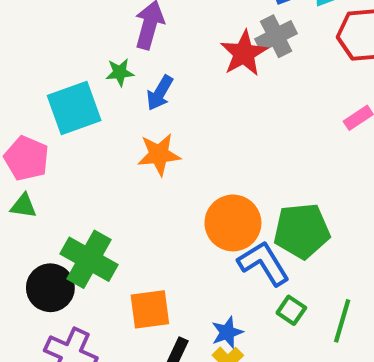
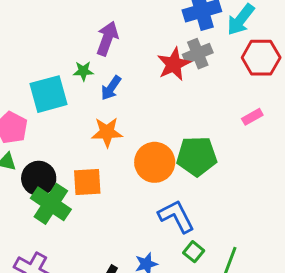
orange circle: (233, 223) -> (155, 162), moved
green pentagon: (302, 231) -> (197, 156), moved
black circle: (50, 288) -> (39, 178), moved
orange square: (150, 309) -> (87, 182), moved

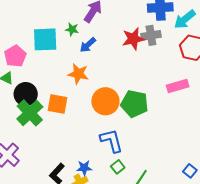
pink rectangle: (252, 117) -> (178, 86), size x1.5

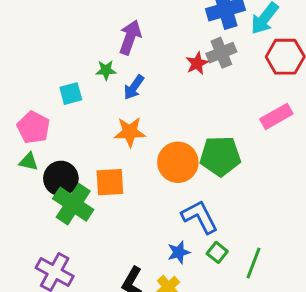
cyan square: (45, 39) -> (71, 94), size x0.6
red star: (133, 39) -> (197, 63), size x0.7
blue star: (84, 168) -> (179, 252), moved

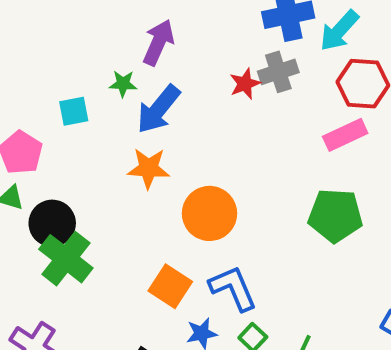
blue arrow: (134, 87) -> (158, 109), size x1.5
pink rectangle: (276, 116) -> (345, 135), moved
green pentagon: (220, 156) -> (335, 215), moved
orange square: (110, 182) -> (170, 286), moved, turned 32

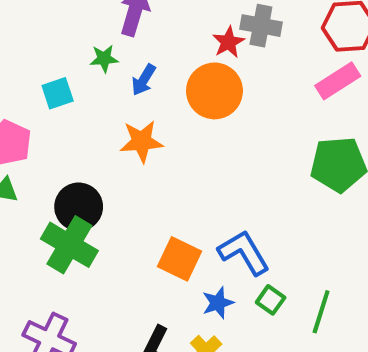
gray cross: (278, 72) -> (261, 26), turned 36
blue arrow: (158, 109) -> (144, 80), size x0.6
orange circle: (210, 213) -> (214, 91), moved
black circle: (52, 223) -> (79, 207), moved

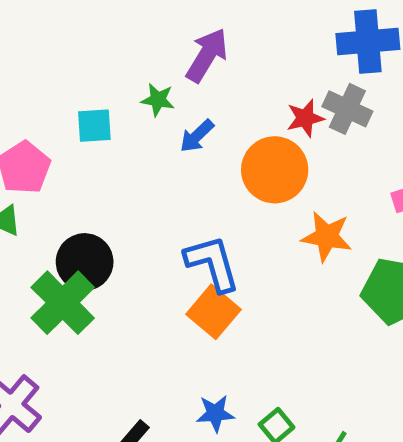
orange star: (141, 141) -> (327, 237), moved
blue L-shape: (244, 252) -> (212, 263), moved
orange square: (179, 259) -> (214, 312), moved

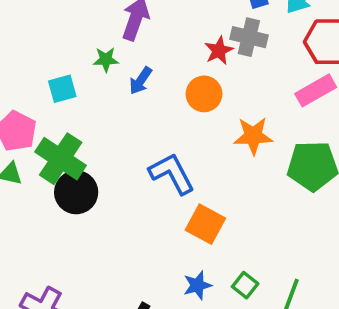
orange circle: (275, 170) -> (204, 94), size x0.7
green cross: (63, 303) -> (61, 159), moved
orange square: (214, 312) -> (205, 224), moved

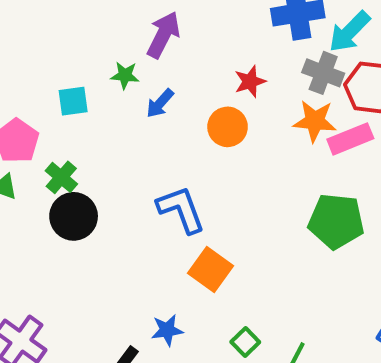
gray cross: (249, 37) -> (323, 73), moved
orange star: (253, 136) -> (315, 121), moved
green cross: (61, 159) -> (61, 177), size x0.6
blue star: (197, 285) -> (167, 330), moved

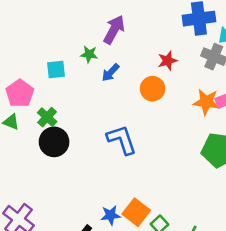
orange star: (315, 121) -> (206, 102), moved
orange square: (210, 270) -> (136, 212), moved

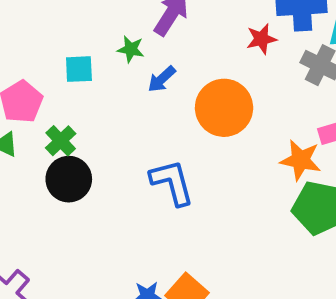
red star: (168, 61) -> (261, 39), moved
orange circle: (153, 89) -> (224, 108), size x1.5
orange star: (206, 102) -> (301, 160), moved

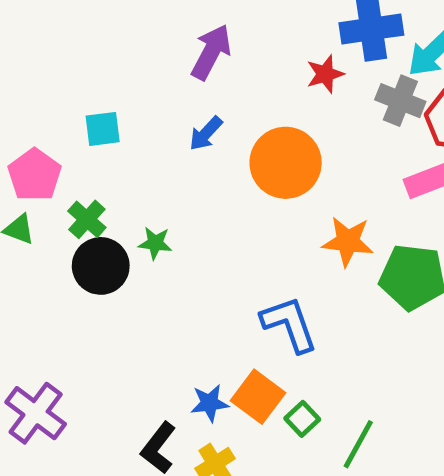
green star: (131, 49) -> (155, 243), moved
orange star: (301, 160) -> (348, 241), moved
blue L-shape: (172, 182) -> (289, 324), moved

